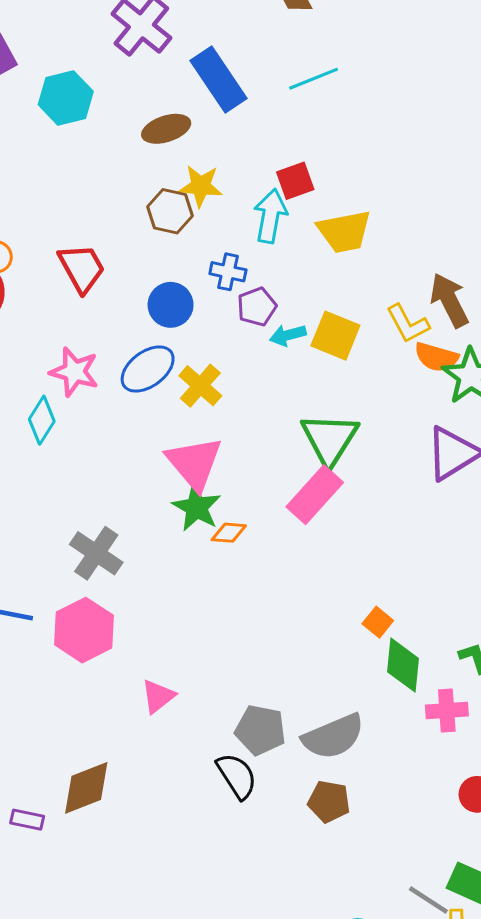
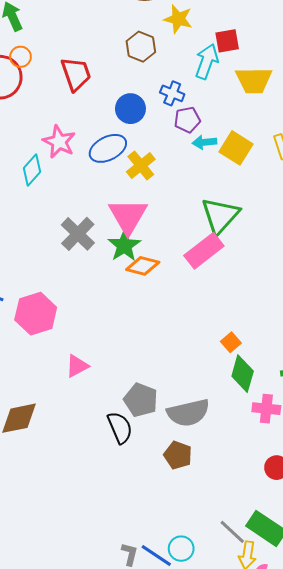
yellow star: (201, 186) -> (178, 19), moved
orange diamond: (229, 533) -> (143, 266), size x1.4
gray cross: (96, 553) -> (78, 234), moved

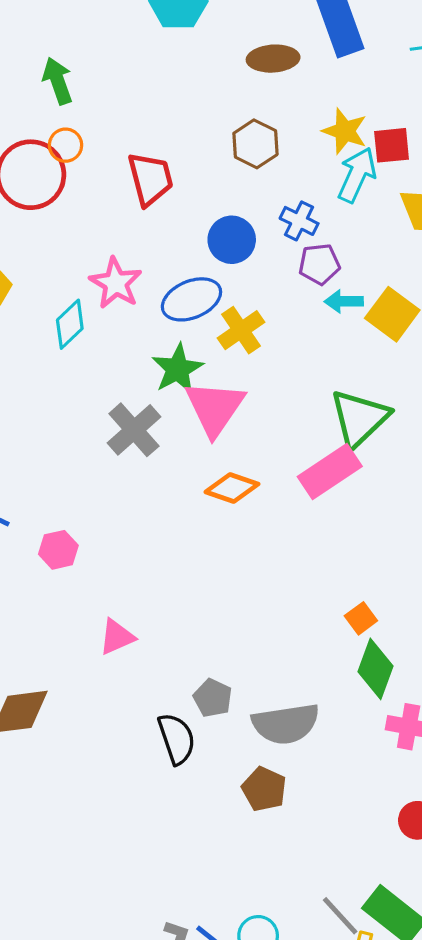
yellow star: (178, 19) -> (345, 131), moved
green star: (124, 246) -> (178, 369), moved
pink hexagon: (36, 314) -> (58, 550), size x0.6
gray pentagon: (141, 400) -> (213, 698), size x0.7

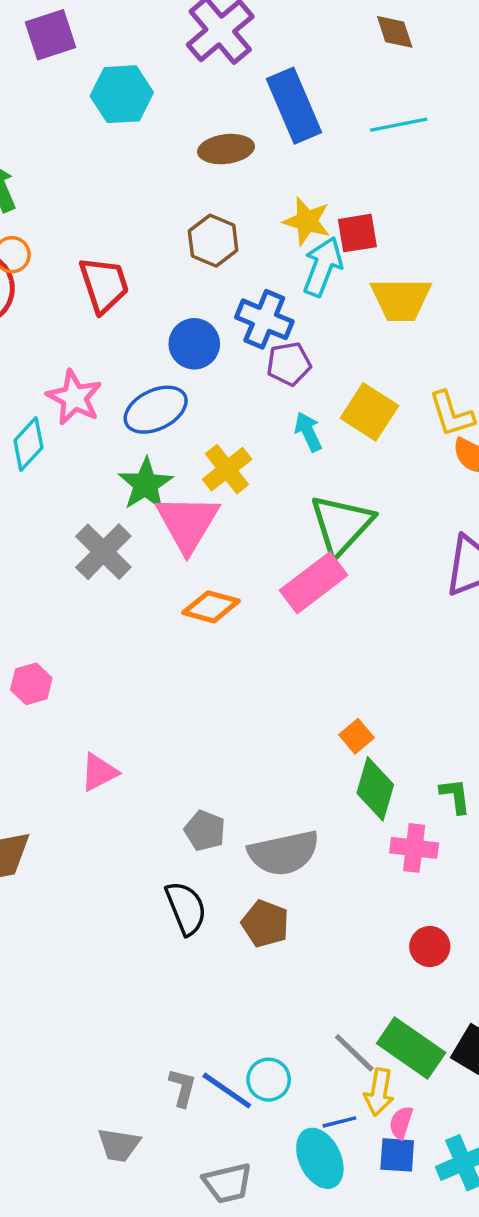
blue cross: (299, 221) -> (264, 319), size x1.4
cyan arrow: (344, 301) -> (308, 432), moved, turned 69
yellow cross: (241, 330) -> (227, 469), moved
black semicircle: (177, 739) -> (186, 908), moved

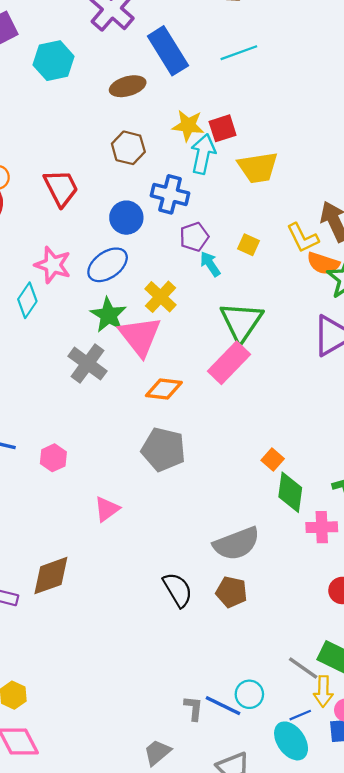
purple pentagon: (289, 364) -> (194, 237), moved
yellow square: (369, 412) -> (248, 245), size x0.6
gray pentagon: (205, 831) -> (163, 449), moved, size x1.6
gray trapezoid: (119, 1145) -> (157, 752), turned 140

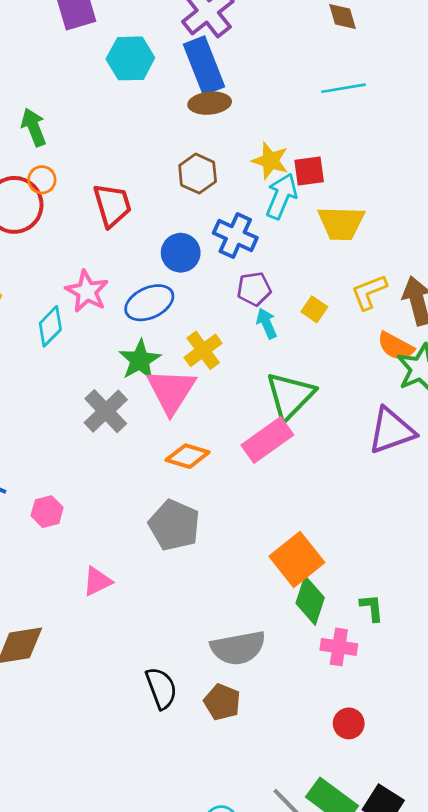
blue rectangle: (168, 51) -> (204, 65), moved
yellow L-shape: (303, 238) -> (369, 292), moved, turned 84
orange square: (273, 460) -> (297, 559), size x2.0

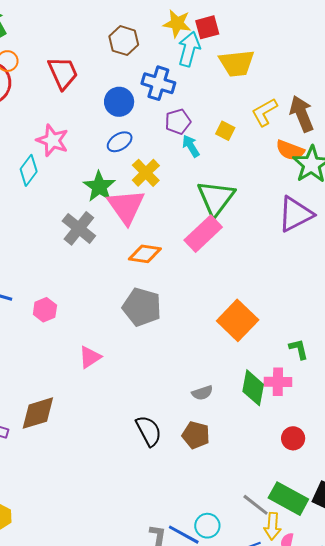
blue ellipse: (149, 303) -> (120, 142), moved, size x0.7
green diamond: (310, 600) -> (253, 388), moved
gray semicircle: (238, 648) -> (202, 393), size x0.5

